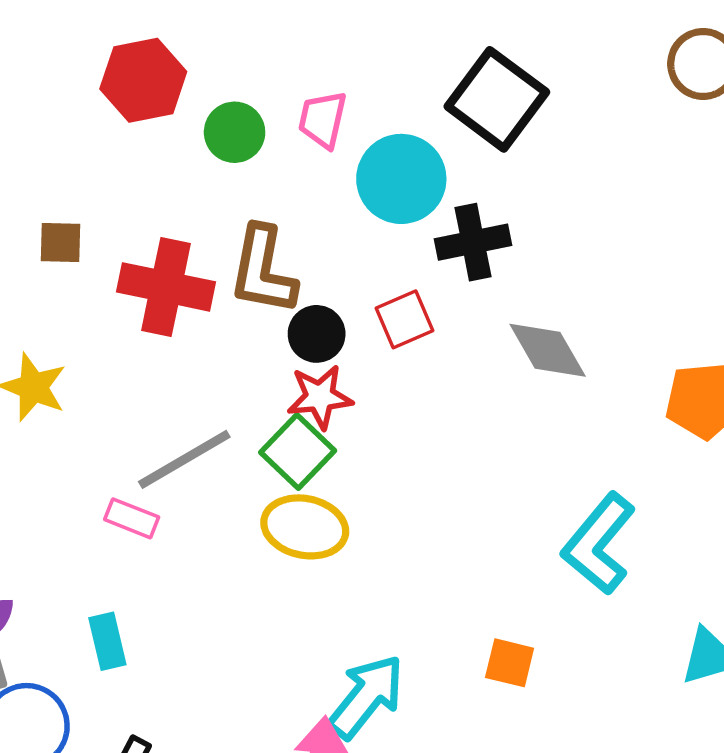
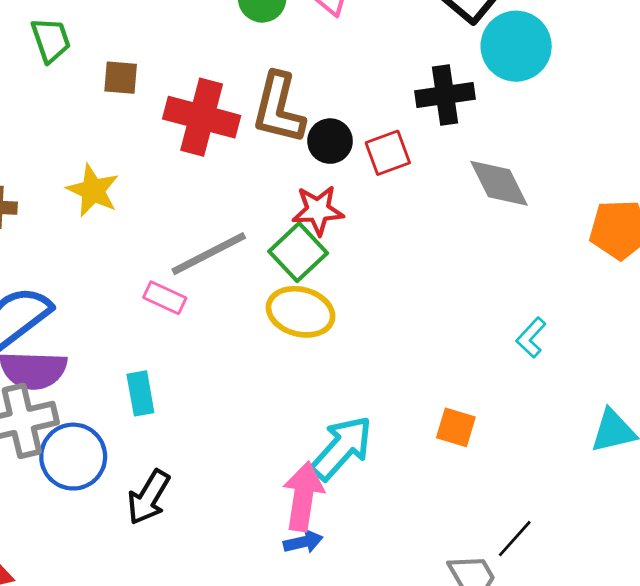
cyan circle: (401, 179) -> (516, 46), moved
black circle: (317, 334) -> (330, 141), moved
cyan L-shape: (599, 544) -> (531, 338), size x0.5

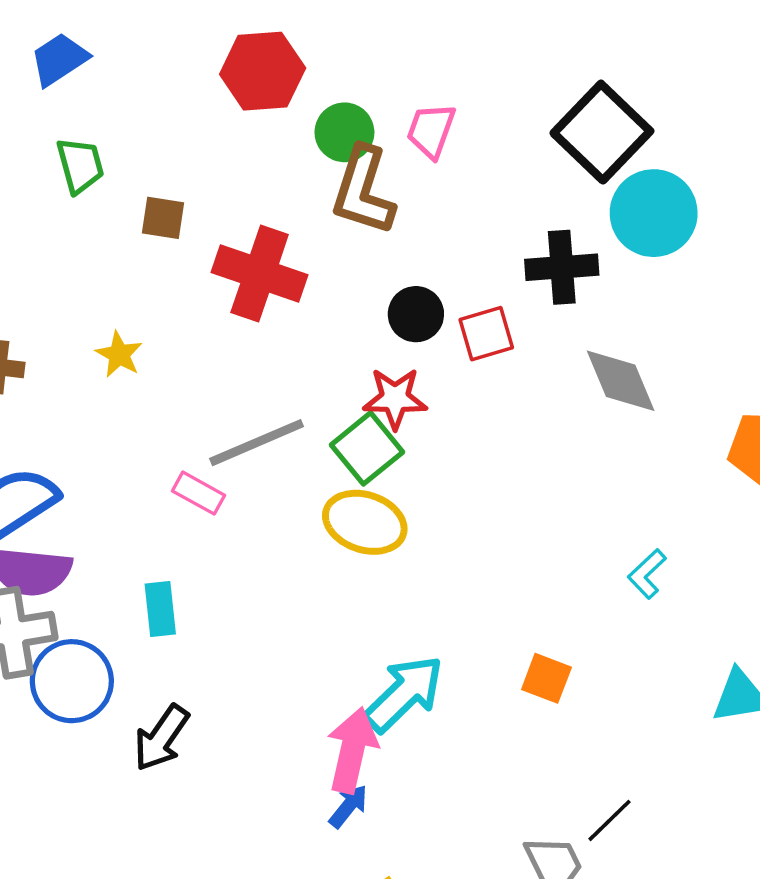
brown L-shape: (279, 108) -> (363, 191), moved
yellow star: (93, 190) -> (119, 355), size x0.7
blue arrow: (303, 542) -> (348, 806), turned -42

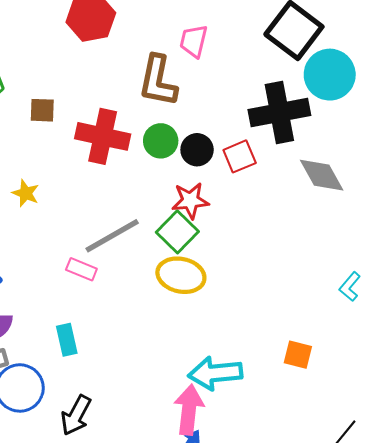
green circle: (344, 132) -> (161, 141), moved
black cross: (562, 267) -> (279, 112), size x1.4
cyan arrow: (404, 694) -> (215, 373), turned -135

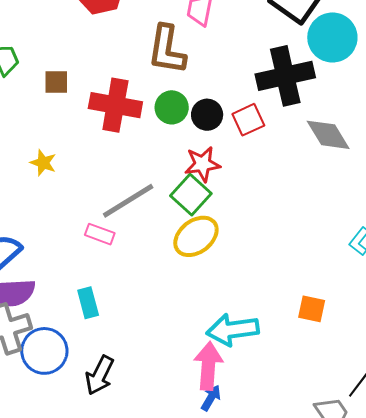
yellow ellipse: (181, 275) -> (196, 236), turned -48

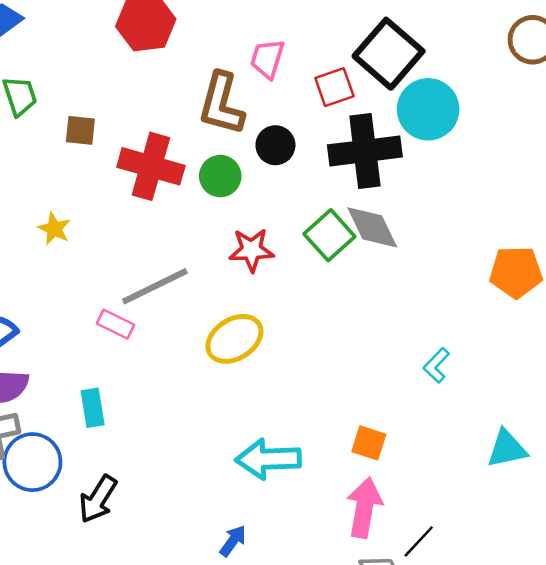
black circle: (207, 115) -> (275, 145), moved
red square: (248, 120) -> (334, 87), moved
gray diamond: (328, 135) -> (372, 227), moved
green square: (191, 195) -> (329, 235), moved
pink arrow: (208, 366) -> (364, 508), moved

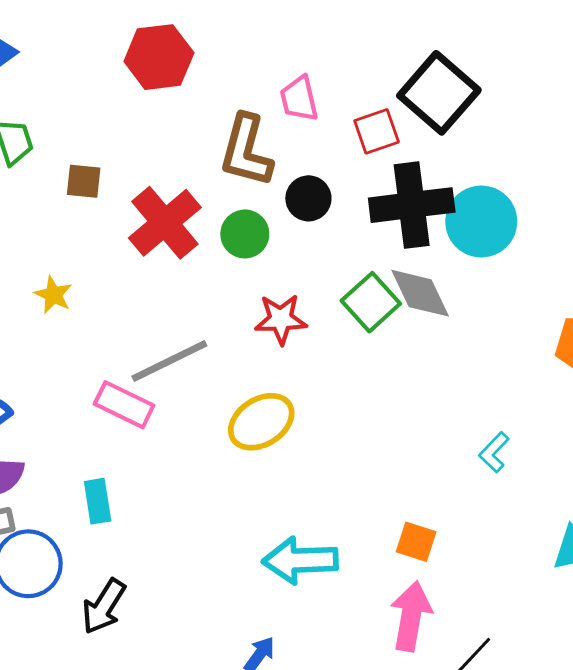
pink trapezoid: (267, 59) -> (299, 99), turned -30
cyan circle: (428, 109) -> (481, 222), moved
red cross: (151, 166) -> (165, 223), turned 34
pink rectangle: (115, 324) -> (124, 405), size x1.4

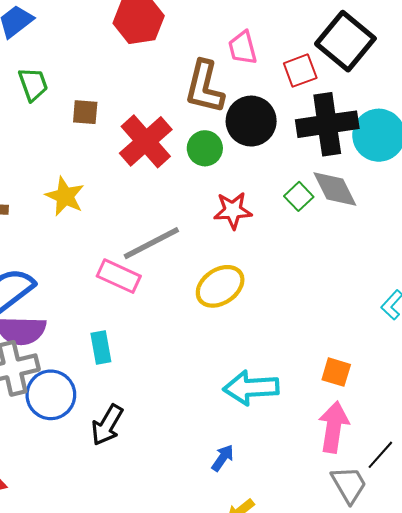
black circle: (308, 198) -> (251, 121), size x1.5
yellow star: (53, 295) -> (65, 196), size x1.4
green square: (371, 302) -> (299, 196), size x0.7

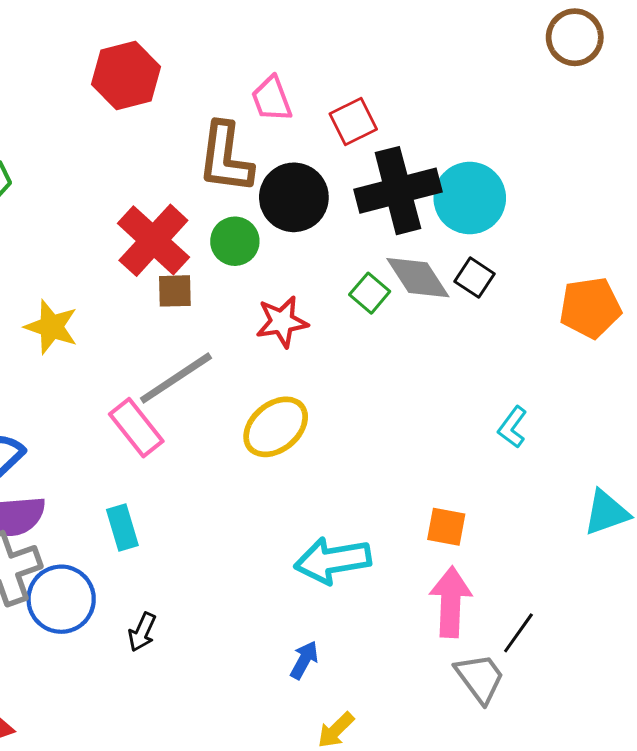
black square: (345, 41) -> (475, 278), moved, size x0.5
brown square: (85, 112) -> (175, 291), moved
pink rectangle: (119, 276) -> (136, 428), turned 33
black arrow: (107, 425) -> (142, 632), size x0.7

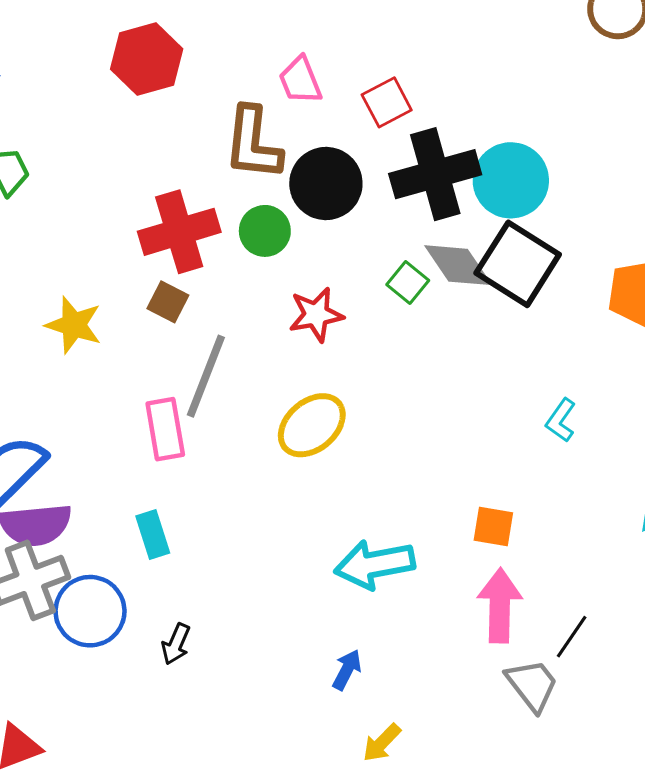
red cross: (153, 240) -> (179, 232), turned 32
black square: (475, 278) -> (518, 264), size x2.0
brown square: (175, 291) -> (168, 302), moved, turned 30
gray line: (176, 378) -> (206, 376), turned -34
pink rectangle: (136, 428) -> (165, 429), turned 30

